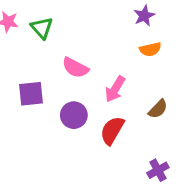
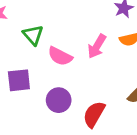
green triangle: (42, 28) -> (33, 35), moved
pink arrow: (115, 89) -> (97, 46), moved

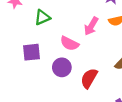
green triangle: (33, 35) -> (42, 17), turned 49
pink semicircle: (60, 56) -> (69, 43), moved

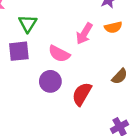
green triangle: (42, 17) -> (28, 24), turned -35
purple square: (31, 52) -> (19, 51), moved

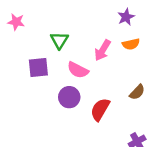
green triangle: (28, 24) -> (59, 40), moved

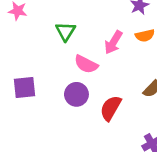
purple square: (38, 68) -> (24, 87), moved

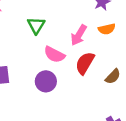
red semicircle: (111, 108) -> (85, 63), moved

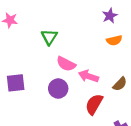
pink arrow: (79, 35) -> (88, 76), moved, turned 78
red semicircle: (85, 63) -> (94, 104), moved

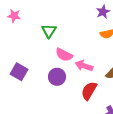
purple square: (16, 83) -> (19, 72), turned 36

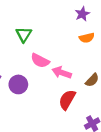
purple circle: (57, 77) -> (18, 84), moved

